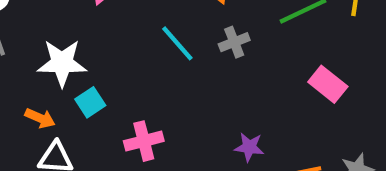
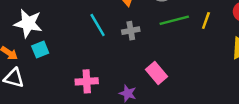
pink rectangle: (328, 84) -> (157, 73), moved
pink cross: (144, 141) -> (87, 81), moved

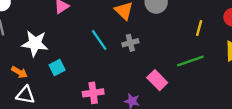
green line: (174, 20) -> (190, 61), moved
cyan square: (40, 49) -> (57, 68), moved

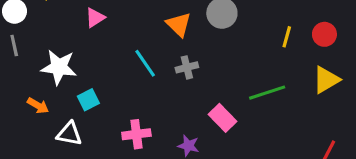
yellow line: (199, 28) -> (287, 37), moved
white triangle: (26, 95) -> (69, 134), moved

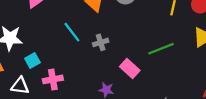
gray cross: (187, 67) -> (101, 42), moved
pink cross: (136, 134) -> (53, 79), moved

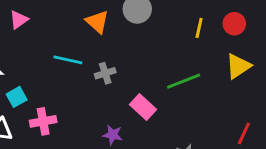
cyan line: (72, 32) -> (68, 60), turned -40

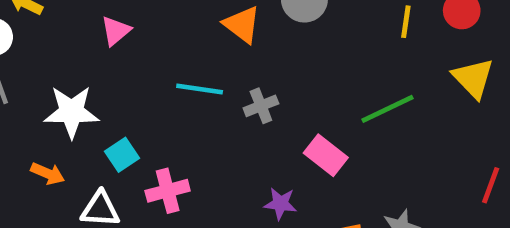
yellow triangle: (238, 66) -> (473, 78), turned -36

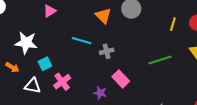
pink rectangle: (326, 155) -> (121, 79), moved
pink cross: (168, 191) -> (62, 82), turned -30
purple star: (280, 204) -> (100, 93), moved

